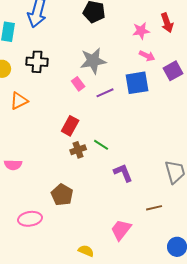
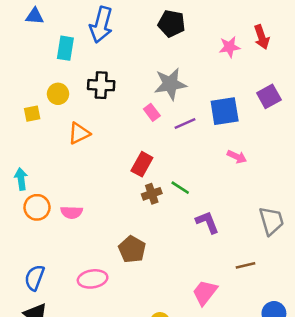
pink arrow: (147, 56) -> (237, 157), moved

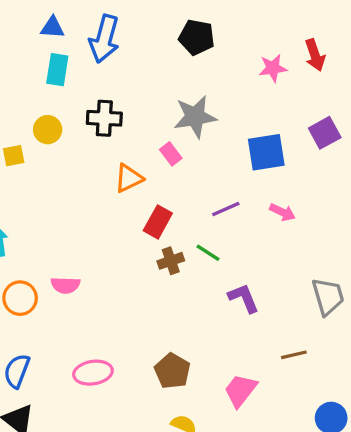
blue triangle: (35, 16) -> (52, 28), moved
purple line: (185, 123) -> (226, 209), moved
orange triangle: (79, 133) -> (129, 178), moved
orange circle: (37, 207) -> (20, 298), moved
brown pentagon: (132, 249) -> (172, 371), moved

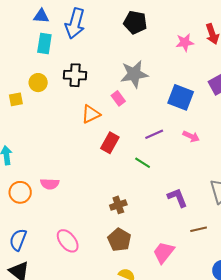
blue square: (266, 152) -> (181, 97), turned 30
brown cross: (171, 261) -> (118, 205), moved
purple L-shape: (244, 298) -> (177, 198), moved
pink ellipse: (93, 373) -> (68, 241), turned 60

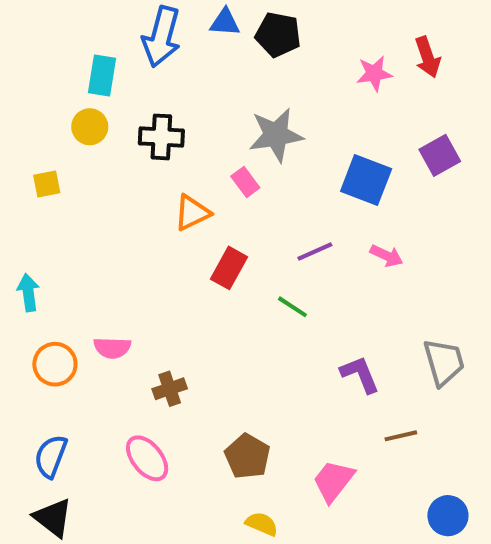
blue triangle: (41, 16) -> (225, 22), moved
yellow circle: (38, 83) -> (90, 127), moved
brown cross: (118, 205) -> (170, 389), moved

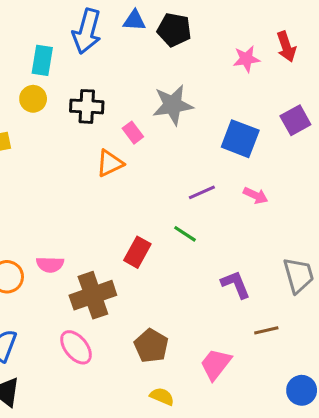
pink rectangle: (245, 182) -> (133, 133), moved
red rectangle: (229, 268) -> (137, 252), moved
brown cross: (170, 389) -> (93, 295), size x1.8

